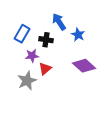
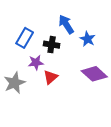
gray star: (27, 81) -> (14, 83), moved

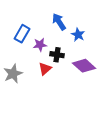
black cross: (52, 45) -> (57, 55), moved
purple star: (36, 63) -> (40, 45), moved

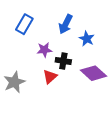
blue arrow: (59, 22) -> (66, 24), turned -120
blue rectangle: (22, 34) -> (24, 24), moved

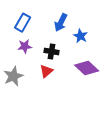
purple star: (44, 50) -> (25, 46), moved
black cross: (63, 61) -> (52, 51), moved

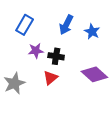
blue star: (80, 36) -> (92, 32), moved
purple star: (25, 46) -> (36, 51), moved

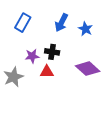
purple star: (36, 51) -> (32, 56), moved
red triangle: (50, 78) -> (47, 72), turned 40

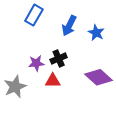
blue rectangle: (23, 23) -> (34, 15), moved
black cross: (52, 52) -> (59, 58), turned -32

